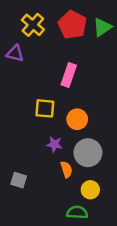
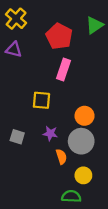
yellow cross: (33, 25) -> (16, 19), moved
red pentagon: (72, 25) -> (59, 36), moved
orange circle: (77, 119) -> (85, 116), moved
gray square: (19, 180) -> (17, 137), moved

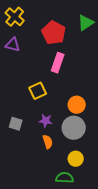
yellow square: (41, 100) -> (38, 91), turned -30
orange semicircle: (61, 157) -> (48, 142), moved

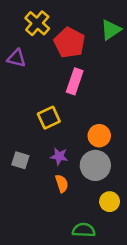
yellow cross: (15, 17) -> (37, 23), moved
yellow circle: (76, 159) -> (110, 202), moved

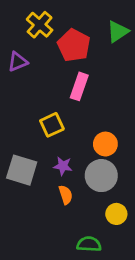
purple triangle: (16, 58) -> (18, 62), turned -36
gray square: (20, 160) -> (22, 170), size x1.6

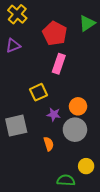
yellow cross: (40, 25) -> (17, 14), moved
purple star: (63, 166) -> (54, 114), moved
gray square: (22, 170) -> (16, 126), turned -30
yellow circle: (116, 214) -> (86, 166), moved

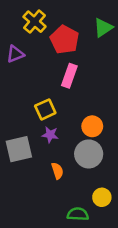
yellow cross: (17, 14) -> (34, 22), moved
purple star: (54, 114) -> (50, 135), moved

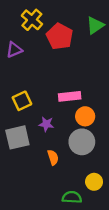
pink rectangle: (69, 76) -> (70, 96), moved, turned 65
yellow square: (45, 109) -> (22, 101), moved

